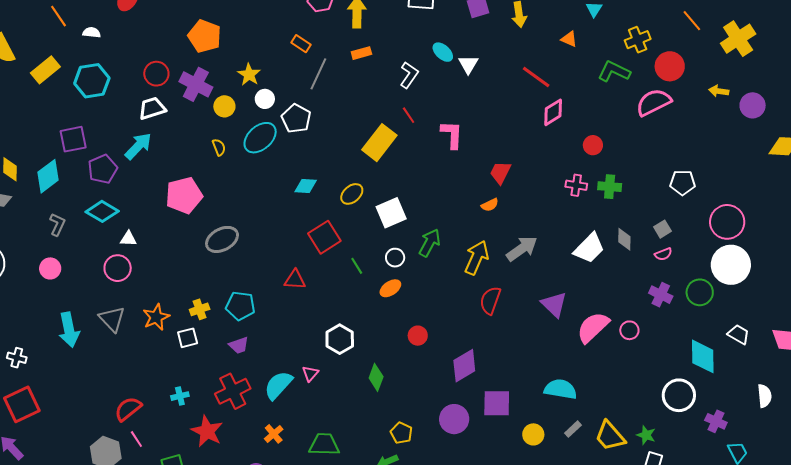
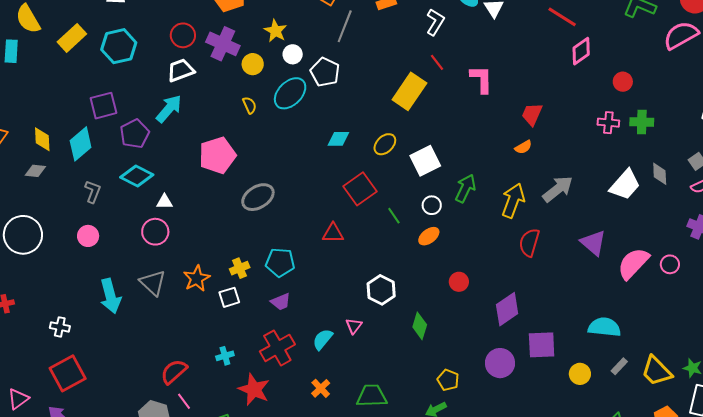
cyan semicircle: (278, 385) -> (323, 339), size x0.7

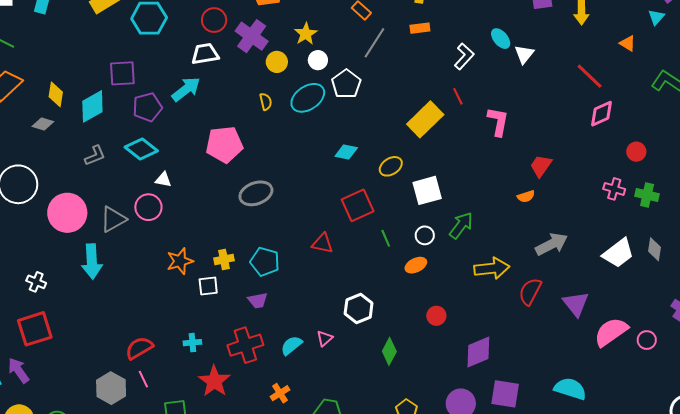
gray L-shape: (93, 192) -> (95, 156), turned 35
yellow arrow: (513, 201) -> (492, 268), moved, turned 52
pink circle: (88, 236) -> (67, 213), moved, size x1.8
red semicircle: (529, 242) -> (530, 292), moved
gray triangle: (153, 283) -> (113, 219), moved, turned 36

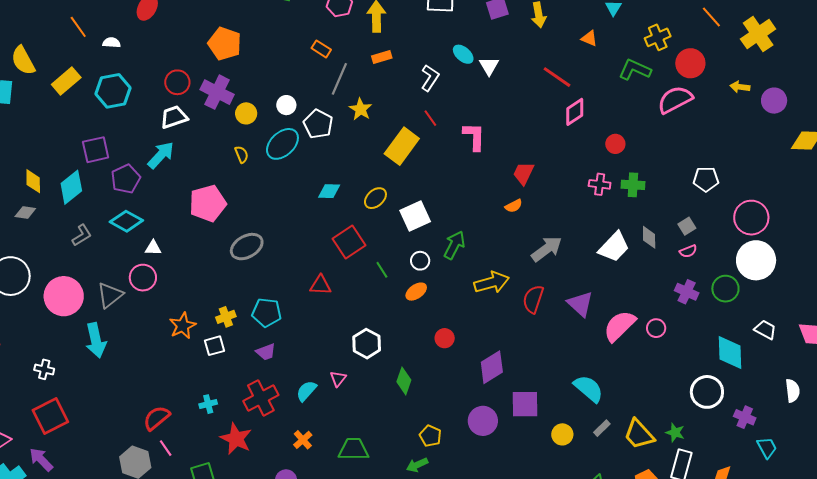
yellow star: (306, 34) -> (361, 109), moved
cyan semicircle: (570, 389) -> (589, 389), turned 32

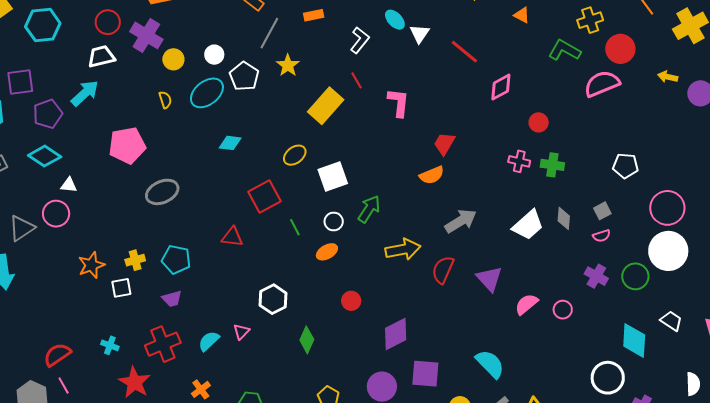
red line: (557, 77) -> (464, 52), moved
cyan diamond: (329, 191) -> (230, 143), moved
orange semicircle: (514, 206) -> (432, 175), size x1.4
pink semicircle: (619, 326) -> (526, 304), size x0.7
cyan cross: (208, 404) -> (110, 345), turned 30

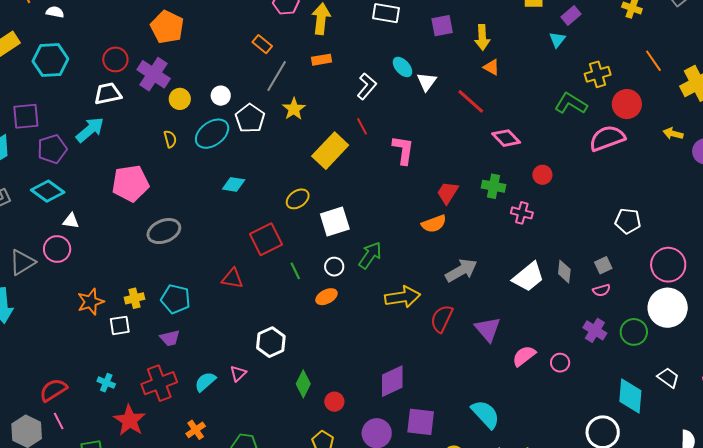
orange triangle: (522, 15) -> (491, 67), moved
pink diamond: (501, 87) -> (506, 138), turned 72
green cross: (552, 165) -> (494, 186), moved
red circle: (351, 301) -> (334, 402), moved

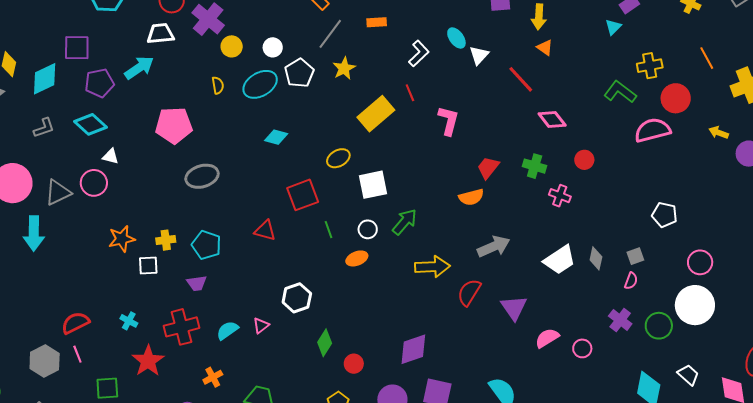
pink circle: (668, 265) -> (700, 262), size x0.7
pink semicircle: (601, 290) -> (631, 281), turned -60

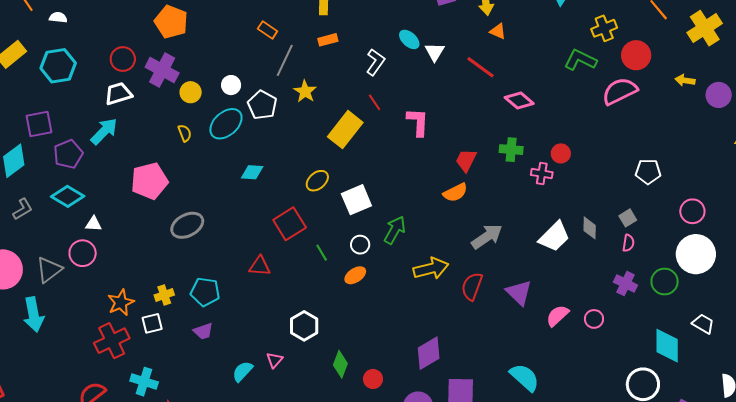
red circle: (584, 160) -> (561, 153), moved
cyan cross: (129, 321) -> (144, 382), size x1.5
red cross: (181, 327) -> (112, 341), moved

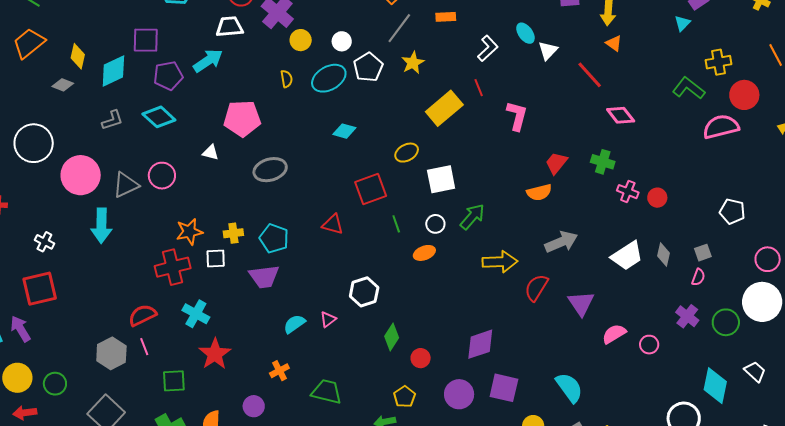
red circle: (561, 153) -> (657, 198), moved
white triangle: (94, 224) -> (211, 152), moved
purple trapezoid: (203, 331) -> (264, 277), size x1.5

